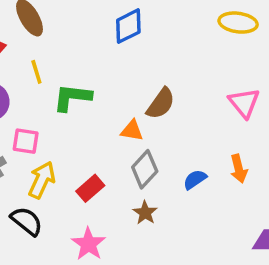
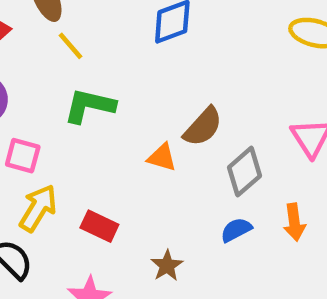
yellow line: (36, 72) -> (71, 46), moved, turned -30
gray diamond: (145, 169) -> (245, 172), moved
red rectangle: (90, 188) -> (99, 226), turned 60

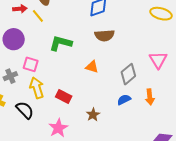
yellow line: (71, 46) -> (38, 16), moved
brown semicircle: (203, 127) -> (105, 35), moved, turned 42
yellow arrow: (38, 208) -> (37, 88), turned -50

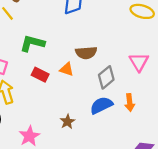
brown semicircle: (105, 35) -> (86, 53), moved
red rectangle: (64, 96) -> (40, 75), moved
blue semicircle: (124, 100) -> (101, 105), size x1.5

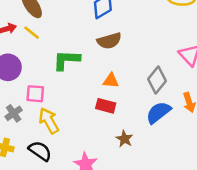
brown semicircle: (86, 53) -> (109, 41), moved
red rectangle: (40, 75) -> (106, 106), moved

